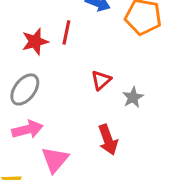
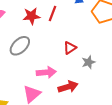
pink arrow: (27, 129) -> (46, 72), moved
red arrow: (108, 140) -> (68, 87), turned -96

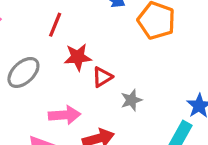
red line: (53, 13) -> (55, 25), moved
red star: (31, 16) -> (78, 57), moved

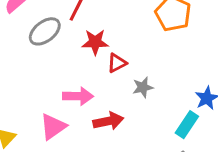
gray ellipse: (23, 72) -> (45, 31), moved

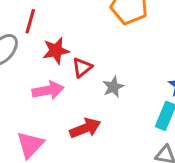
pink arrow: (78, 96) -> (48, 90), moved

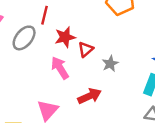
pink arrow: (48, 90) -> (60, 68), turned -110

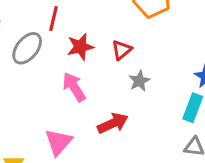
red triangle: (86, 49) -> (122, 50), moved

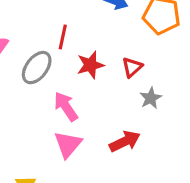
pink arrow: (74, 87) -> (66, 107), moved
pink triangle: (58, 142) -> (68, 144), moved

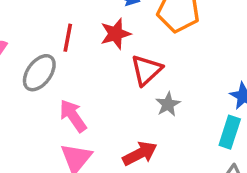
red star: (90, 65) -> (116, 34), moved
red triangle: (132, 67) -> (146, 70), size x1.4

